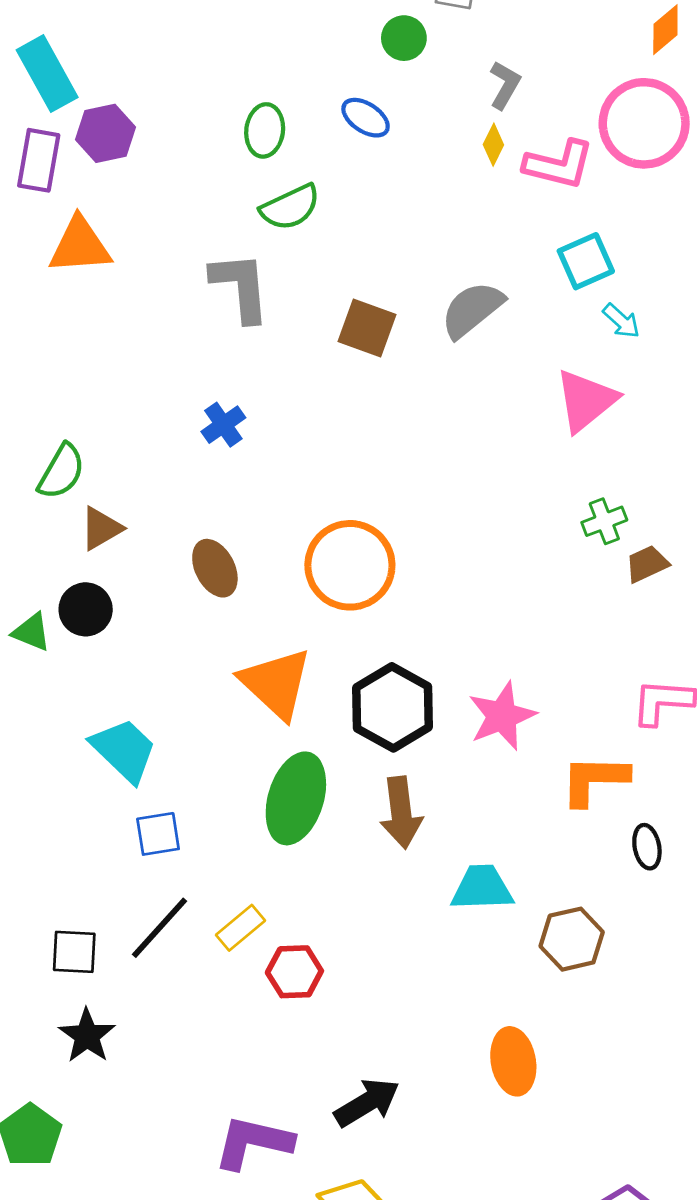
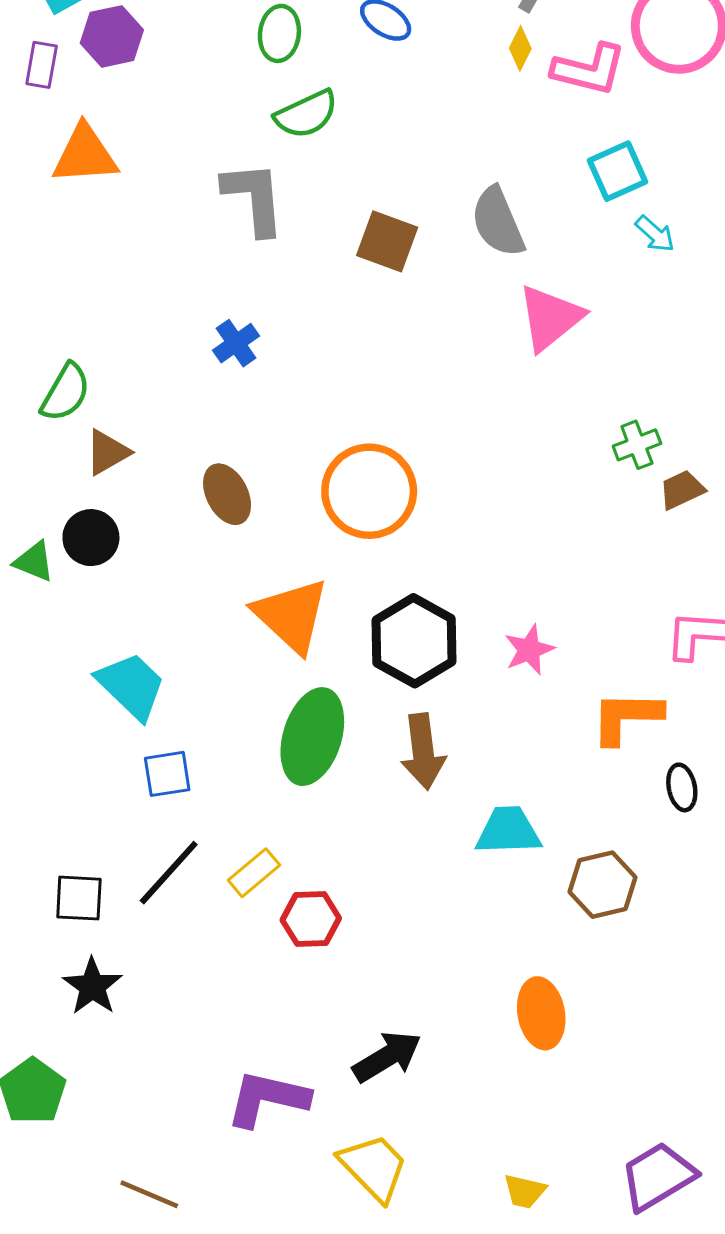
purple rectangle: (39, 160) -> (42, 65), size x0.7
gray semicircle: (472, 310) -> (498, 222), turned -74
pink triangle: (586, 400) -> (550, 318), moved
pink star: (502, 716) -> (529, 650), size x0.7

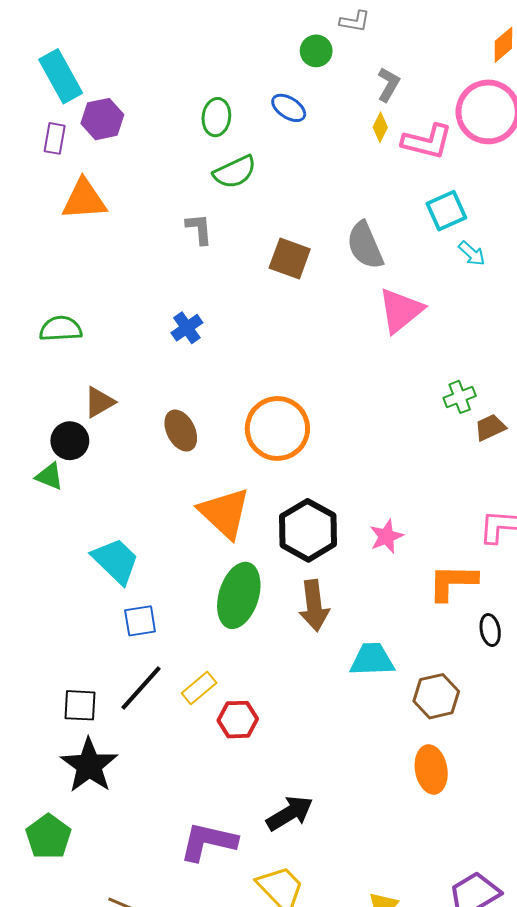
gray L-shape: (254, 198) -> (199, 229), size x0.6
green semicircle: (65, 392) -> (61, 329), moved, turned -123
black circle: (91, 538) -> (70, 441), moved
black star: (92, 986) -> (89, 765), size x1.4
orange ellipse: (541, 1013) -> (431, 769), moved

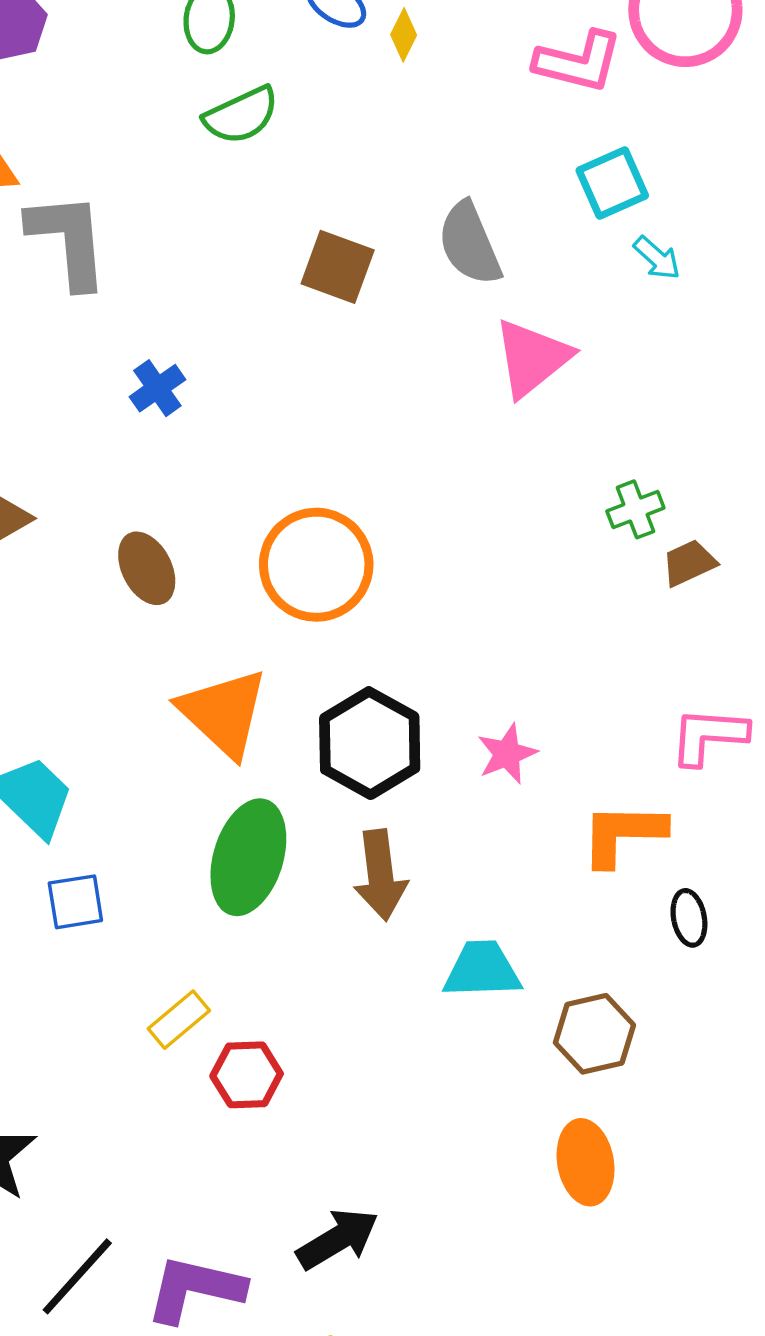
yellow diamond: (380, 127) -> (404, 35), moved
gray L-shape: (199, 229) -> (68, 240), moved, size x1.8
black line: (141, 688) -> (77, 1276), moved

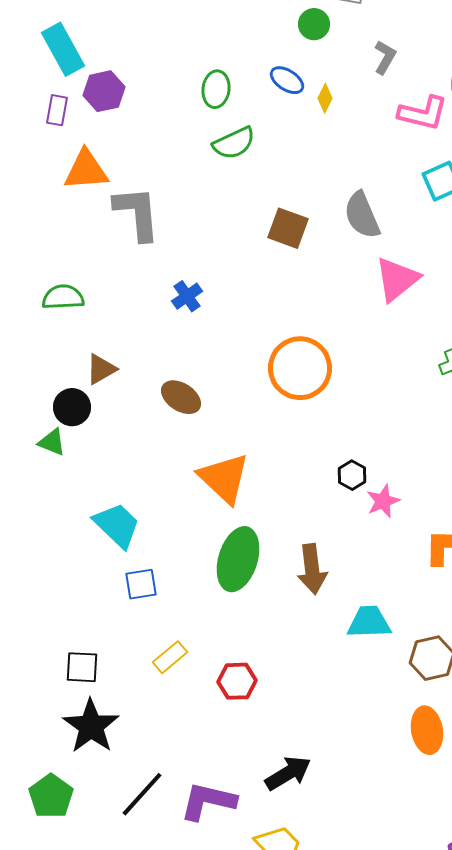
orange circle: (316, 565) -> (300, 368), moved
brown ellipse: (147, 568) -> (181, 397), turned -30
black hexagon: (370, 743) -> (352, 475), moved, size x0.5
yellow rectangle: (179, 1020) -> (170, 657), moved

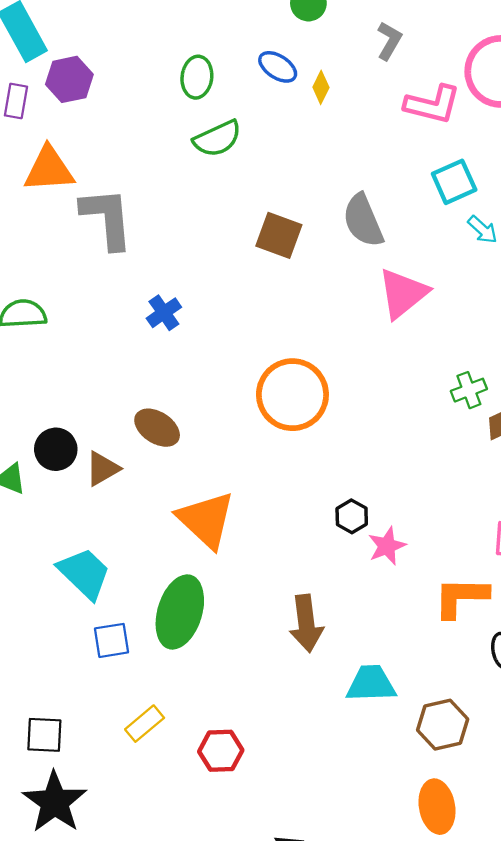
brown triangle: (101, 369) -> (102, 469), moved
black circle: (72, 407) -> (56, 449), moved
green ellipse: (238, 559) -> (180, 612), moved

